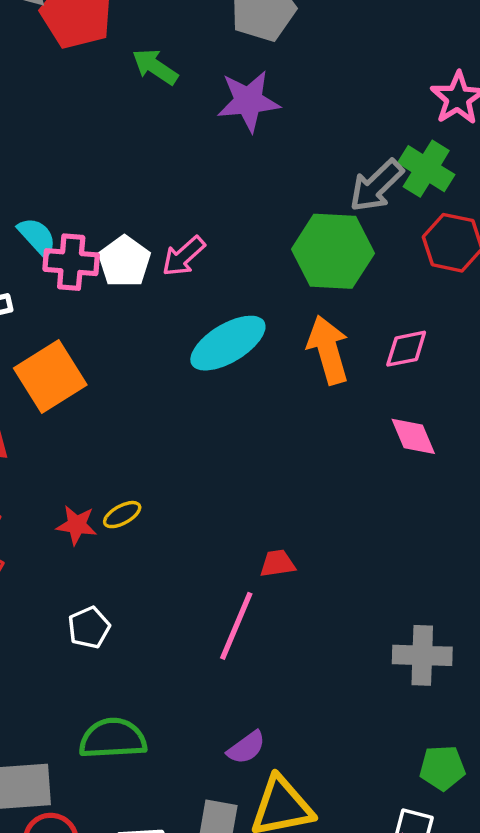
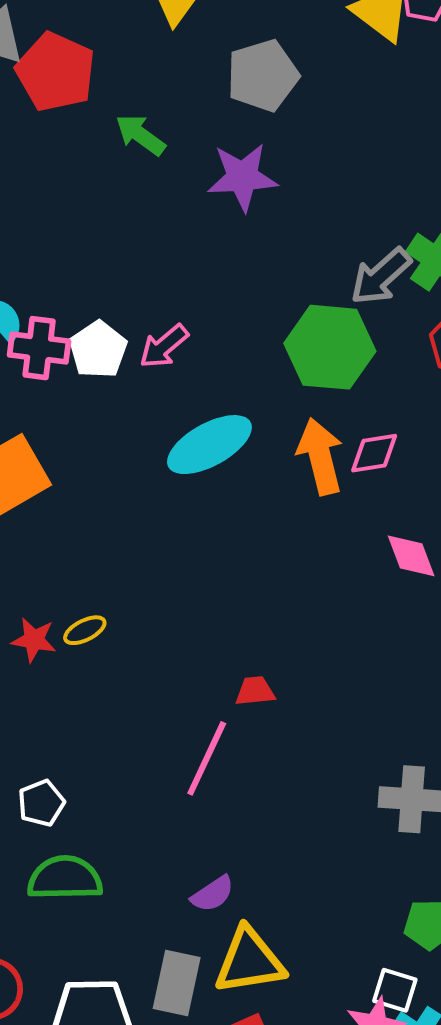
pink diamond: (406, 349) -> (374, 453), moved
white pentagon: (89, 628) -> (41, 803), moved

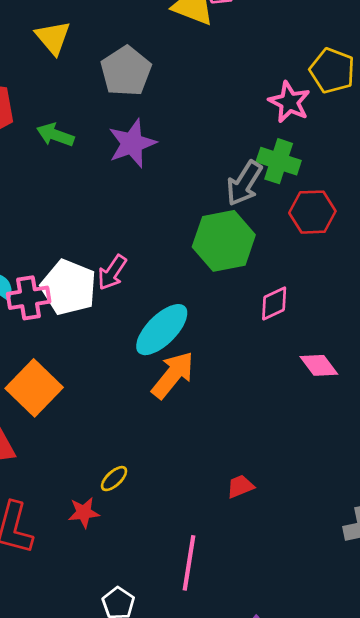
white pentagon: (98, 350) -> (69, 287), size x1.4
orange arrow: (320, 456) -> (173, 375), moved, turned 69
red star: (34, 640) -> (84, 513), moved
pink line: (207, 758) -> (189, 563), moved

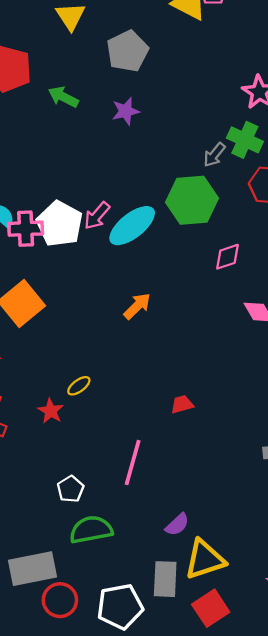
purple star: (132, 143) -> (126, 111), size x0.7
gray arrow: (244, 183) -> (214, 155), size x0.7
cyan ellipse: (162, 330) -> (132, 226), moved
orange arrow: (173, 375) -> (137, 306), size x0.7
red star: (84, 513) -> (51, 411), turned 30

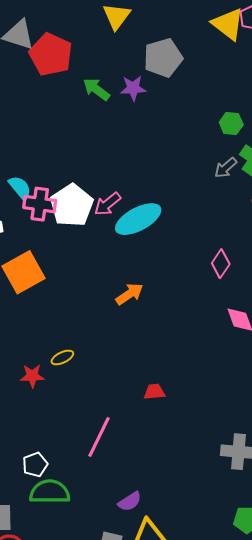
purple star: (126, 111) -> (133, 88), moved
green hexagon: (192, 200) -> (231, 124), moved, size x0.5
pink diamond: (228, 257) -> (221, 264), turned -48
red star: (51, 411) -> (32, 376), turned 30
white pentagon: (70, 489) -> (35, 465), moved

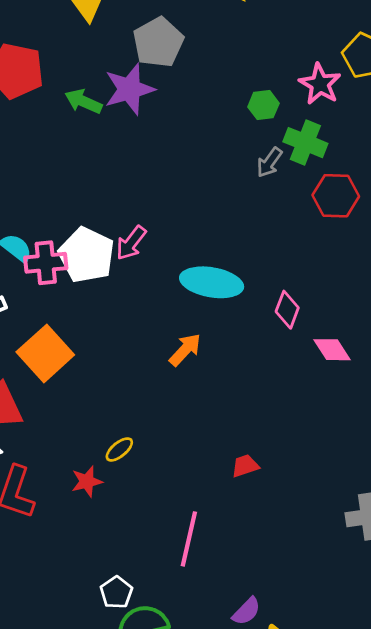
purple star: (133, 88) -> (129, 89), size x1.5
cyan ellipse: (138, 219) -> (212, 282), moved, turned 51
pink diamond: (221, 264) -> (287, 310), moved

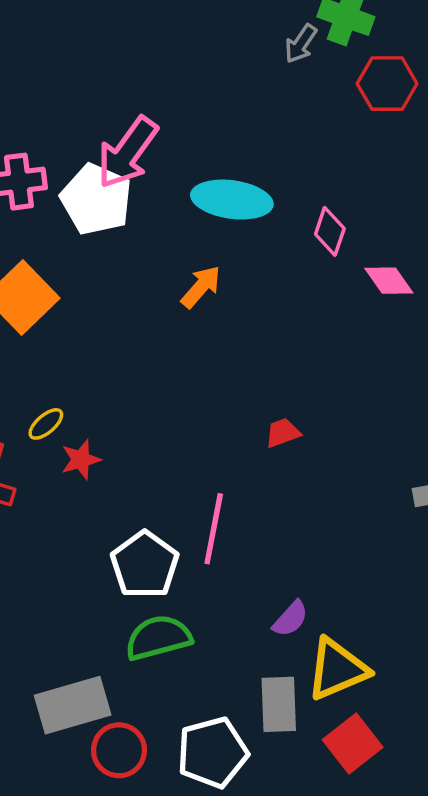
pink arrow: (131, 243) -> (127, 153), size x1.6
white pentagon: (86, 255) -> (96, 199), moved
yellow ellipse: (119, 449) -> (46, 424), moved
white pentagon: (116, 592) -> (145, 565), moved, size x1.6

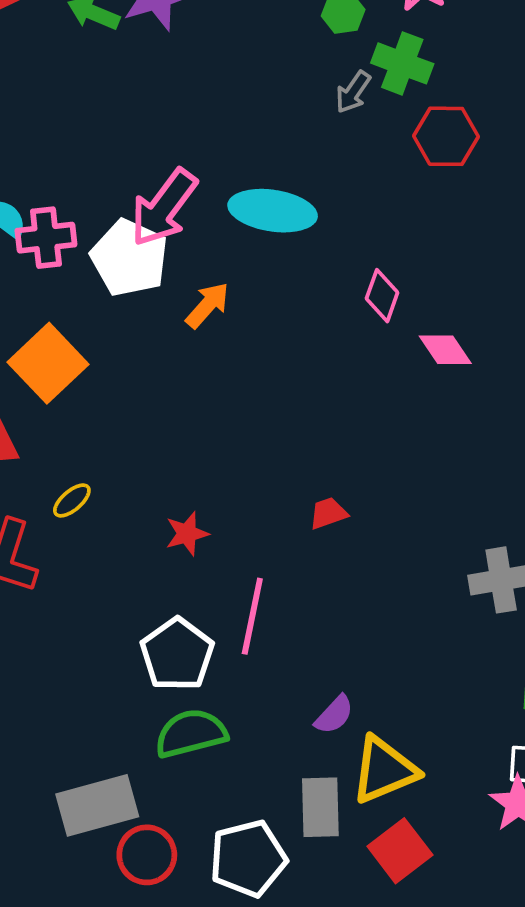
cyan ellipse: (232, 200) -> (273, 211), moved
orange arrow: (201, 287) -> (207, 305), moved
red star: (81, 460) -> (187, 534), moved

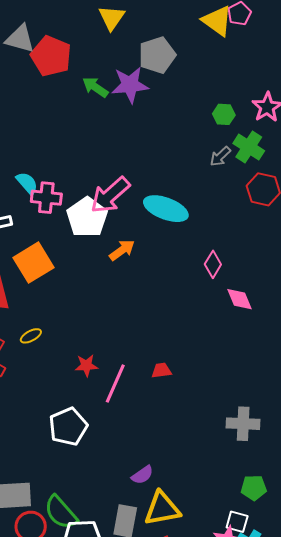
pink line: (252, 616) -> (115, 383), moved
green semicircle: (191, 733) -> (61, 512), moved, turned -129

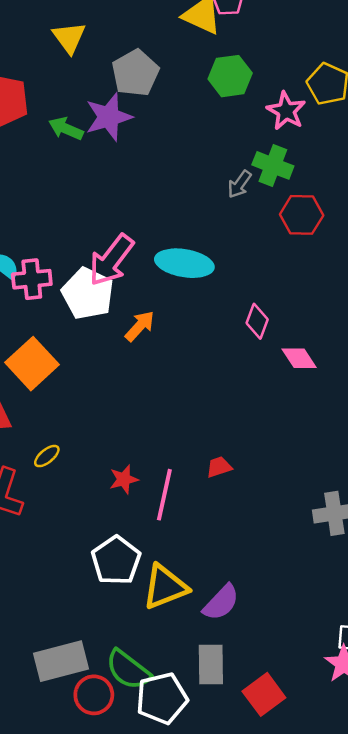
green hexagon: (224, 114) -> (230, 76), moved, size x1.5
purple semicircle: (142, 475) -> (221, 602), size x1.4
yellow triangle: (162, 509) -> (165, 587), moved

